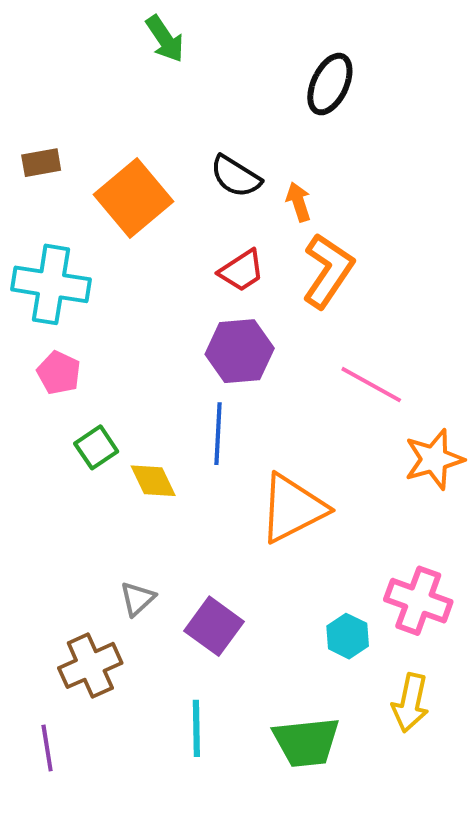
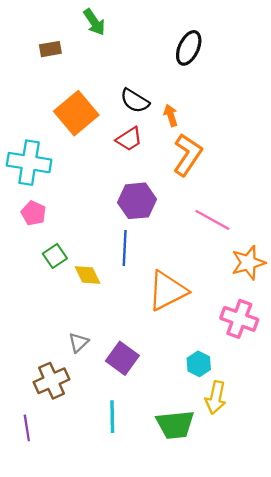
brown rectangle: (41, 163) -> (50, 49), moved
red trapezoid: (242, 271) -> (129, 139), moved
pink cross: (418, 601) -> (239, 319), moved
yellow arrow: (410, 703) -> (216, 398), moved

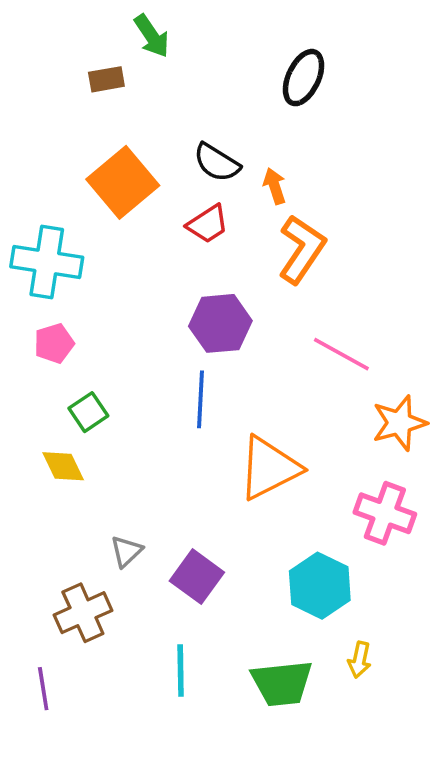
brown rectangle: (50, 49) -> (106, 79), moved
pink pentagon: (34, 213) -> (54, 343), turned 30
yellow diamond: (87, 275) -> (63, 466), moved
cyan hexagon: (199, 364) -> (320, 586), size x1.6
yellow arrow: (216, 398) -> (360, 660), moved, size x0.7

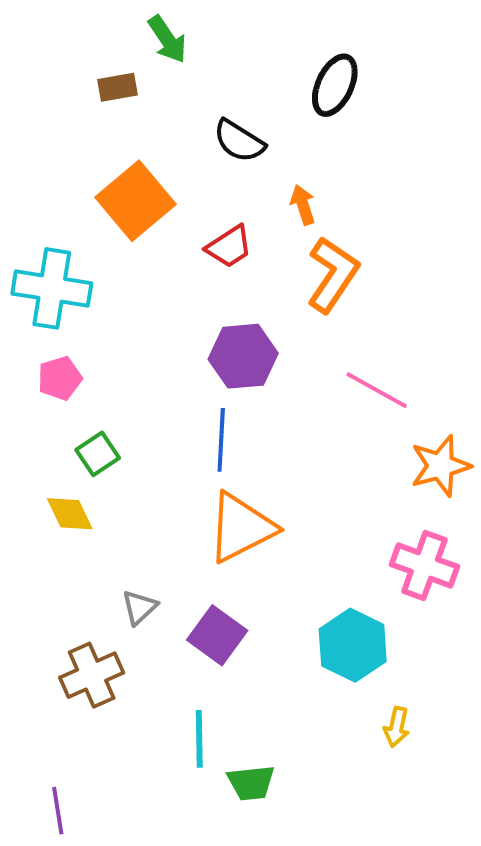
black semicircle: (217, 163) -> (239, 141), moved
orange triangle: (269, 468) -> (241, 528), moved
green trapezoid: (282, 683) -> (251, 783), moved, size x0.7
purple line: (43, 689) -> (58, 811), moved

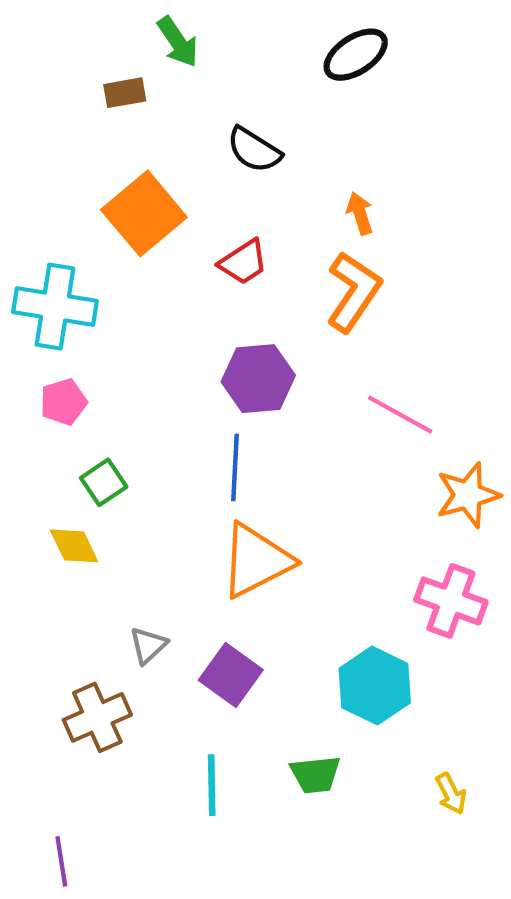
black ellipse: (335, 85) -> (356, 55), moved, turned 32
orange arrow: (303, 205) -> (360, 213), moved
yellow arrow: (397, 727) -> (451, 794), moved, turned -39
green trapezoid: (251, 783) -> (315, 775), moved

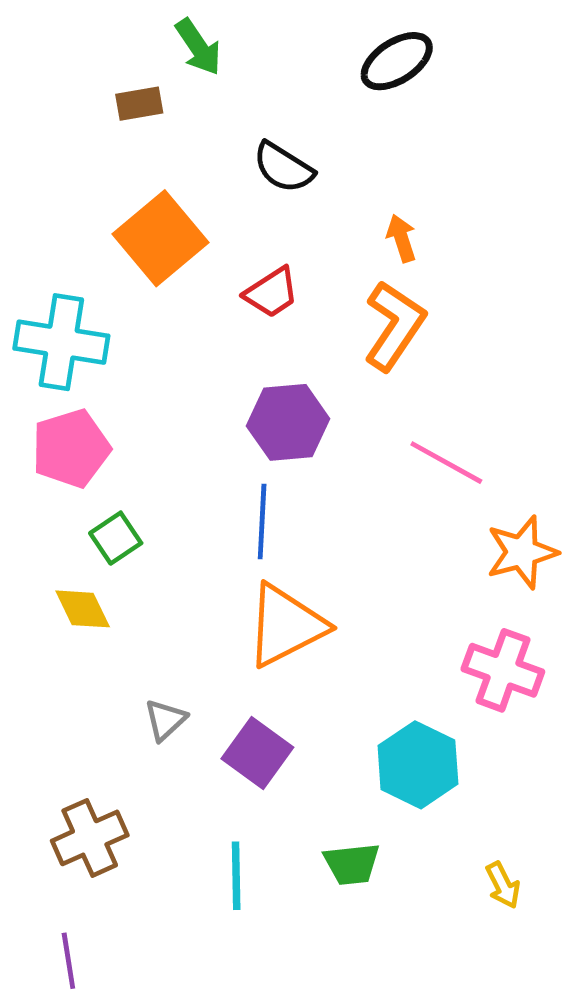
pink pentagon: (63, 402) -> (71, 448), size x1.5
brown cross: (97, 717) -> (90, 838), moved

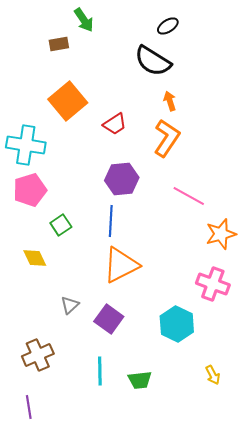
black ellipse: (397, 61) -> (168, 26), size x0.7
black semicircle: (283, 167) -> (153, 61), moved, size x1.4
green square: (116, 538) -> (61, 225), moved
green trapezoid: (352, 864) -> (140, 380), moved

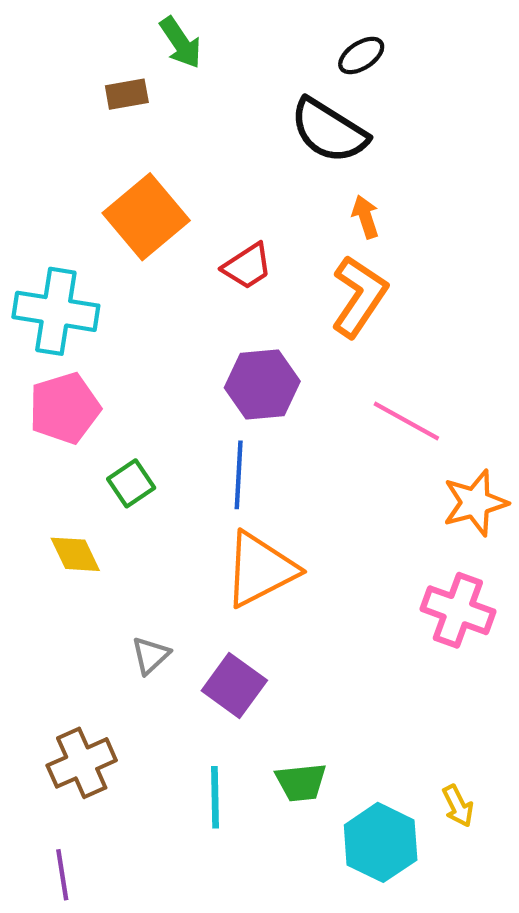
cyan hexagon: (177, 324) -> (381, 842), moved
green trapezoid: (140, 380) -> (301, 782), moved

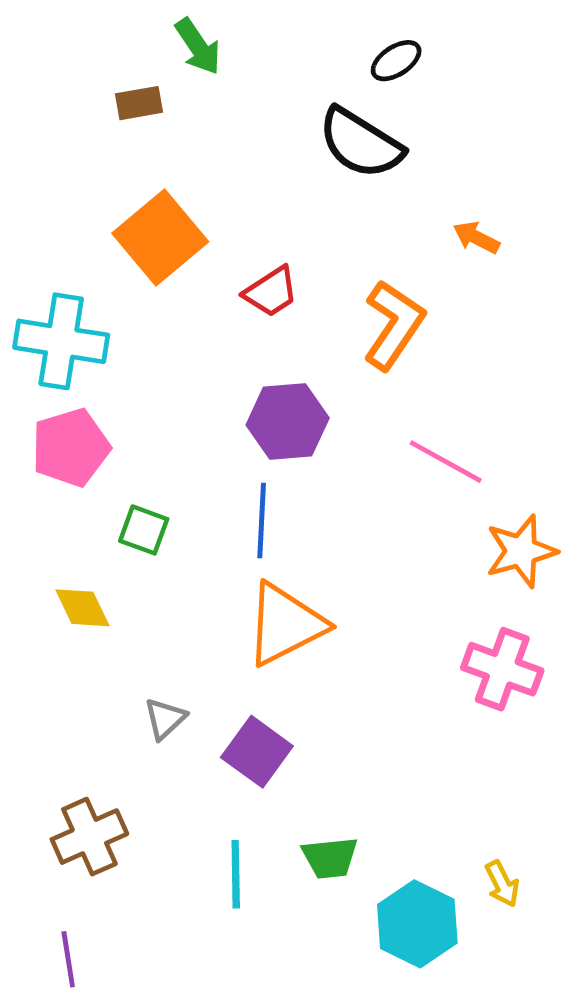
orange arrow: (366, 217) -> (476, 238), moved, turned -45
green square: (131, 483) -> (144, 530), turned -36

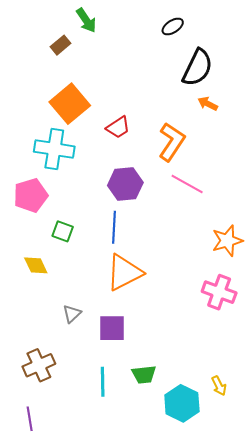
brown rectangle: (139, 103) -> (60, 45), turned -30
black semicircle: (361, 143) -> (197, 68), moved, turned -96
cyan cross: (61, 341) -> (54, 149), moved
pink line: (446, 462) -> (187, 184), moved
purple square: (257, 752) -> (112, 328), turned -36

